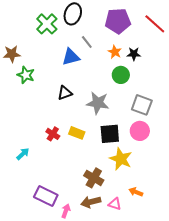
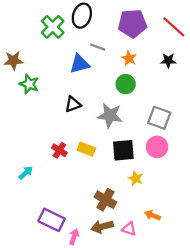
gray line: (87, 42) -> (98, 47), turned -32
black star: (134, 54) -> (168, 61), moved
green circle: (121, 75) -> (126, 84), moved
yellow star: (121, 159) -> (136, 178), size x0.6

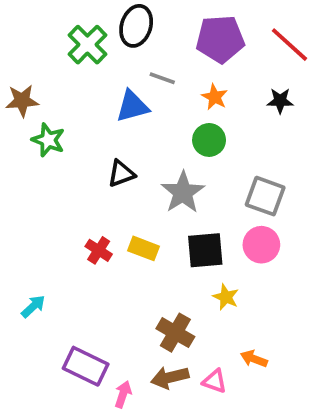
gray star: (110, 115) -> (183, 192), turned 30
cyan arrow: (26, 173) -> (33, 306), moved

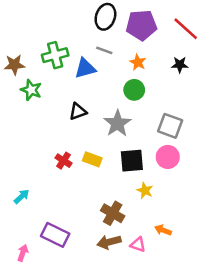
black ellipse: (136, 26) -> (105, 17), moved
green cross: (87, 45) -> (55, 55), moved, turned 30
pink arrow: (123, 394) -> (23, 253), moved

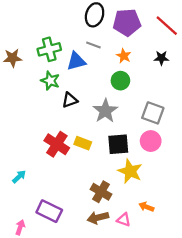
green star: (31, 90) -> (50, 81), moved
red cross: (64, 161) -> (57, 144), size x1.6
yellow star: (145, 191) -> (130, 171), size x1.6

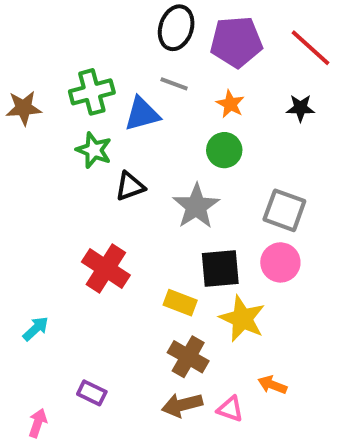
yellow rectangle: (83, 143) -> (180, 303), moved
purple rectangle: (49, 211) -> (92, 393), size x0.6

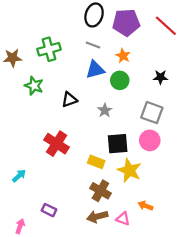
black star: (300, 108) -> (160, 77), moved
blue triangle: (142, 114) -> (95, 70), moved
green star: (94, 150) -> (34, 86), moved
gray star: (196, 206) -> (105, 110), size x0.6

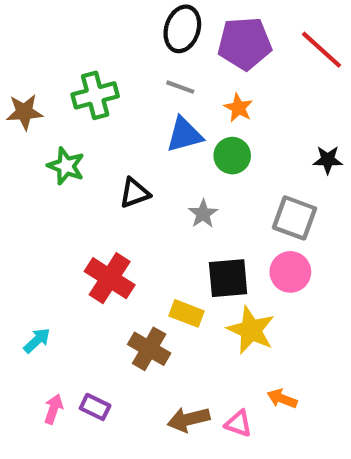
black star: (160, 77) -> (328, 160), moved
brown cross: (100, 191) -> (149, 349), moved
pink arrow: (20, 226) -> (54, 409), moved

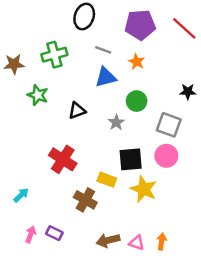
black ellipse: (182, 29) -> (84, 17), moved
green circle: (232, 156) -> (137, 101), moved
orange arrow: (282, 399) -> (162, 242), moved, turned 77

